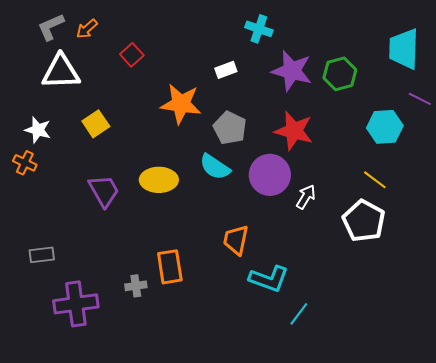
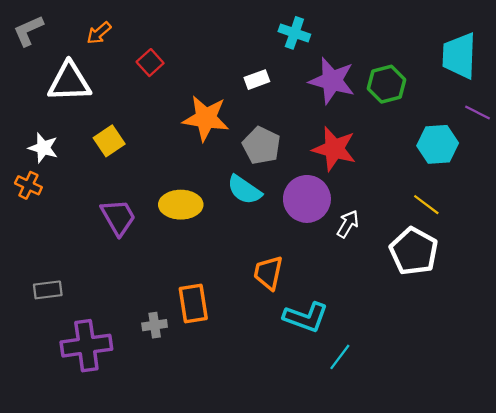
gray L-shape: (51, 27) -> (28, 31), moved

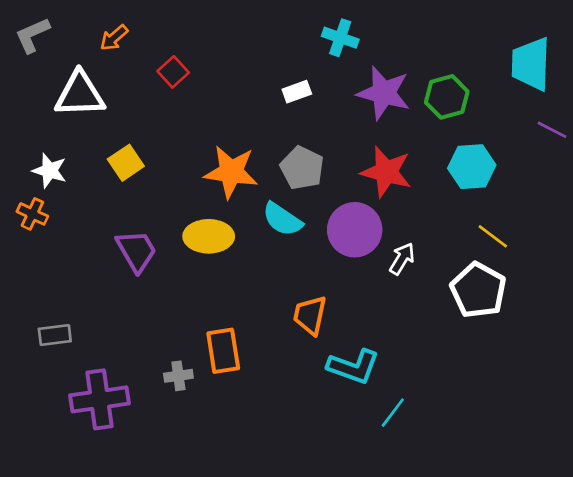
orange star: (206, 118) -> (231, 172), moved
cyan hexagon: (438, 144) -> (472, 167), moved

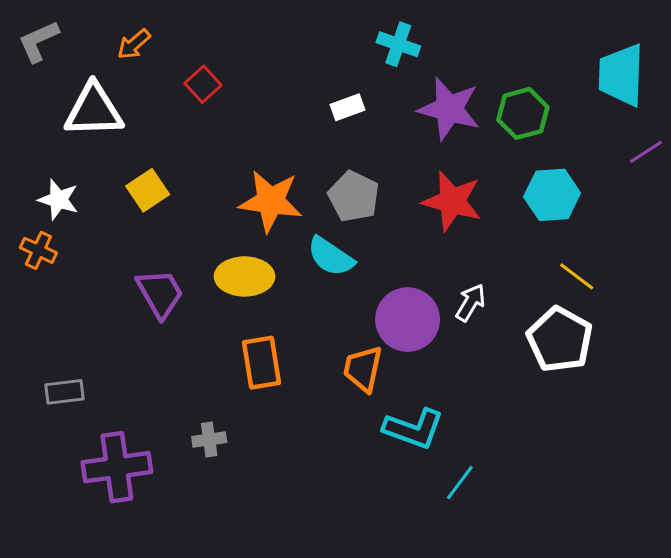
purple line: (552, 130) -> (646, 152), turned -60
purple circle: (355, 230) -> (408, 320), moved
orange rectangle: (223, 351) -> (261, 363), moved

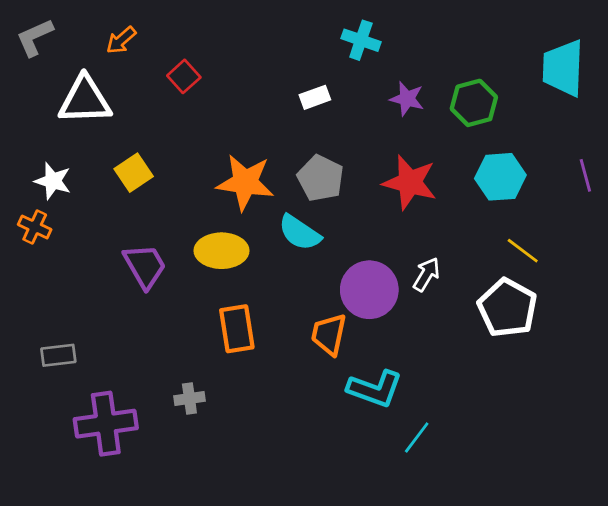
purple star: (449, 109) -> (407, 99), size x0.6
purple line: (646, 152) -> (585, 175), moved, turned -72

